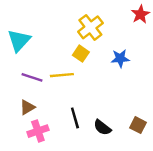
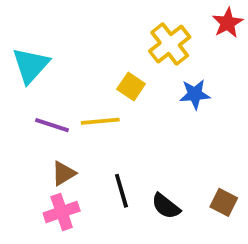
yellow cross: (90, 27) -> (170, 44), moved
brown triangle: (27, 107) -> (64, 173), moved

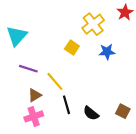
yellow line: (100, 121) -> (55, 81), moved, turned 54

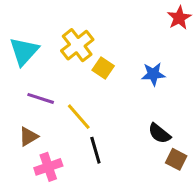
yellow cross: (93, 24) -> (77, 45), moved
brown triangle: (35, 95) -> (29, 136), moved
black semicircle: (91, 113) -> (159, 133), moved

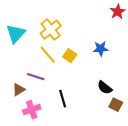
yellow square: (103, 68) -> (70, 56), moved
purple line: (41, 98) -> (36, 77), moved
yellow line: (79, 117) -> (48, 55), moved

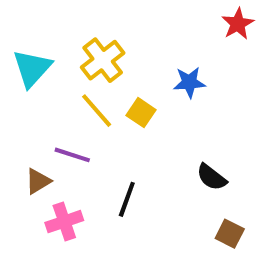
blue star: (101, 49) -> (189, 82), moved
black line: (63, 99) -> (127, 199), turned 36
brown square: (116, 105) -> (230, 234), moved

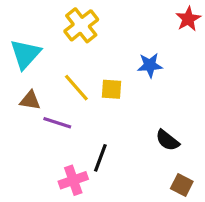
yellow cross: (103, 60) -> (81, 25), moved
yellow square: (141, 113) -> (112, 89), turned -30
brown triangle: (38, 181) -> (30, 100), moved, turned 40
pink cross: (64, 222) -> (73, 180), moved

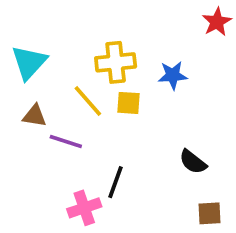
yellow cross: (81, 25) -> (116, 62), moved, turned 32
brown square: (182, 185) -> (209, 213), turned -30

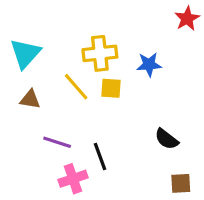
purple line: (66, 142) -> (57, 142), moved
black line: (116, 182) -> (100, 156), turned -40

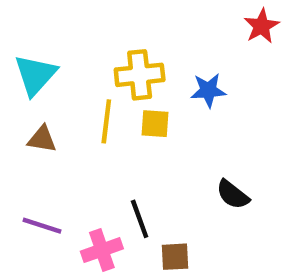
yellow line: (76, 87) -> (106, 121), turned 48
purple line: (57, 142) -> (42, 226), moved
brown square: (181, 183) -> (175, 257), moved

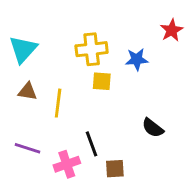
red star: (262, 26) -> (172, 30), moved
yellow line: (106, 121) -> (58, 103), moved

